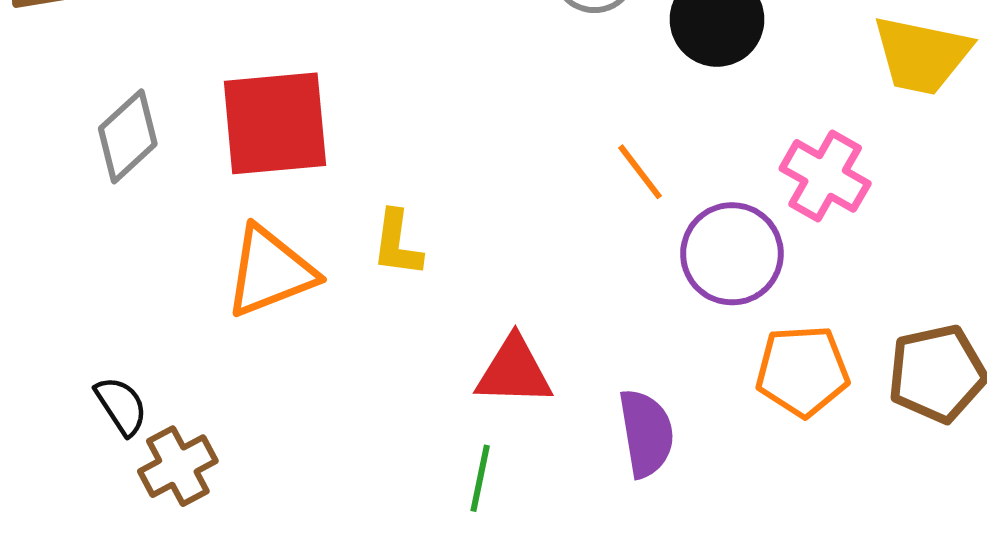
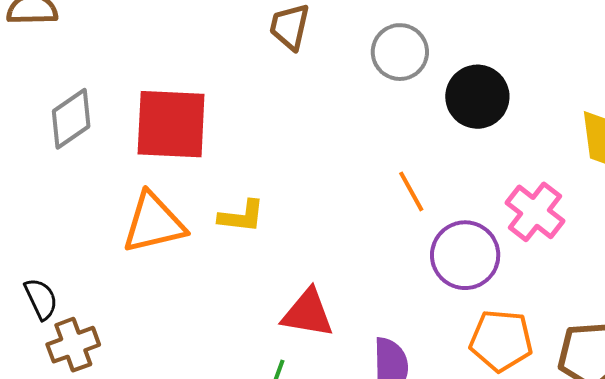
yellow L-shape: (397, 243) -> (242, 216), turned -99

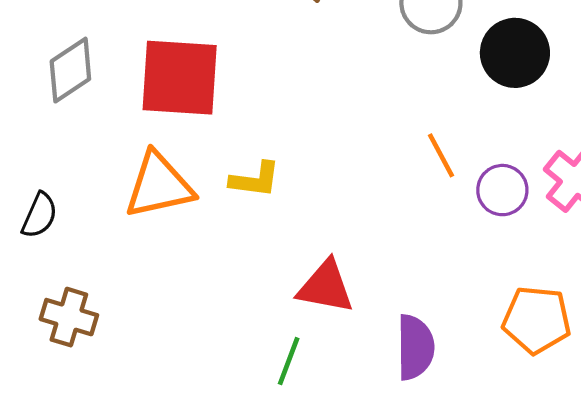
purple circle: (465, 255) -> (502, 190), moved, size x0.7
black semicircle: (41, 299) -> (39, 215), moved, turned 48
brown cross: (73, 345) -> (69, 317), turned 36

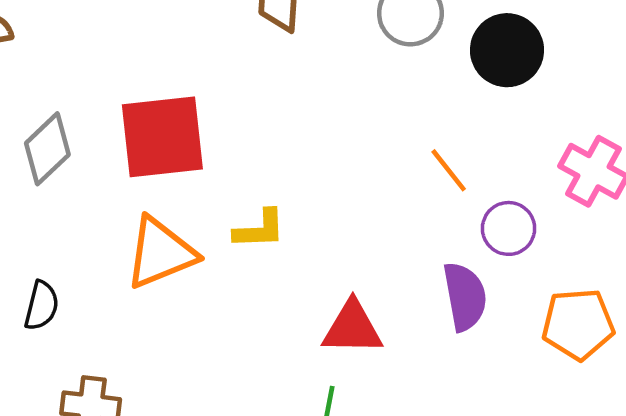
purple circle: (502, 190) -> (509, 228), moved
purple semicircle: (415, 347) -> (465, 297), moved

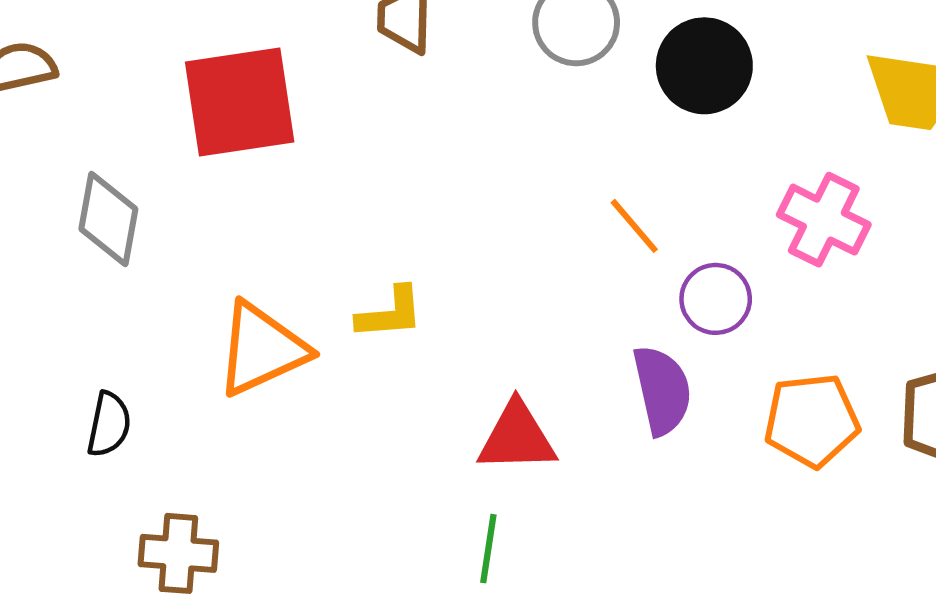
red square: (162, 137) -> (240, 102), moved
gray diamond: (47, 149) -> (108, 219), turned -34

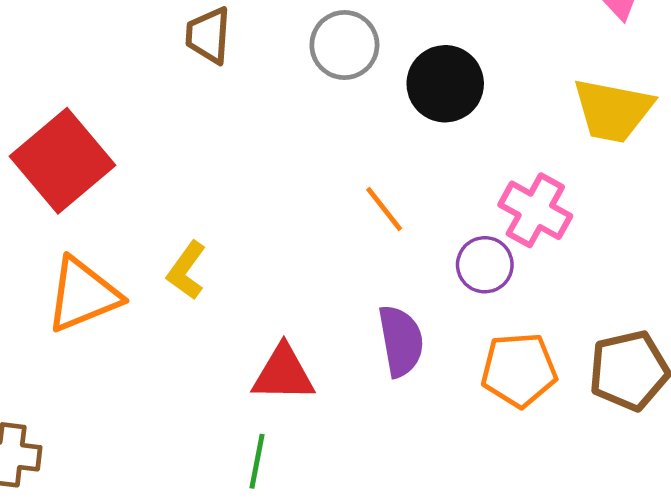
red square: (240, 102) -> (62, 161), moved, turned -34
purple circle: (716, 299) -> (485, 265), moved
yellow L-shape: (390, 313) -> (186, 270), turned 128

